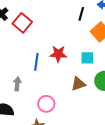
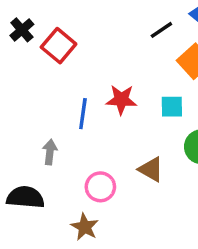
black line: (81, 14) -> (161, 30), turned 40
brown triangle: (78, 84) -> (151, 169), moved, turned 49

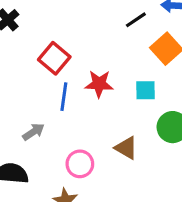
red square: (59, 46) -> (54, 58), moved
gray arrow: (50, 152) -> (33, 132), turned 50

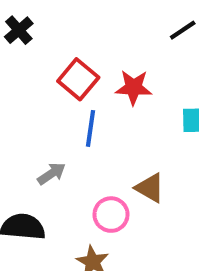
red star: (99, 84) -> (134, 87), moved
brown triangle: (126, 148) -> (150, 188), moved

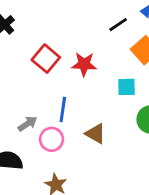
blue line: (91, 128) -> (63, 110), moved
pink circle: (111, 215) -> (52, 139), moved

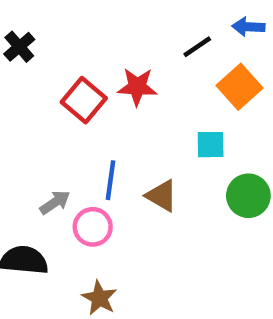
red star: (84, 64) -> (137, 87), moved
brown triangle: (95, 134) -> (162, 196), moved

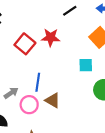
black line: (197, 47) -> (70, 11), moved
brown triangle: (162, 196) -> (53, 100), moved

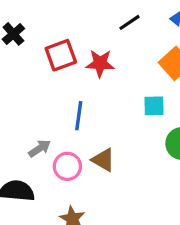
red square: (25, 44) -> (61, 55), moved, turned 30
blue line: (38, 82) -> (79, 116), moved

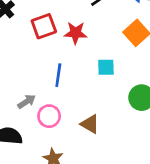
cyan square: (154, 106) -> (106, 67), moved
brown triangle: (103, 160) -> (90, 124), moved

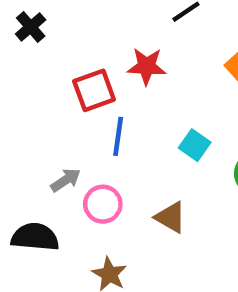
red square: (44, 26) -> (94, 90), moved
cyan square: (106, 67) -> (195, 145), moved, turned 36

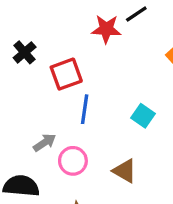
black cross: (31, 27) -> (25, 52), moved
red star: (147, 66) -> (106, 29), moved

